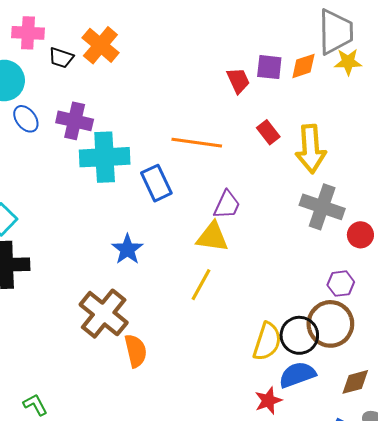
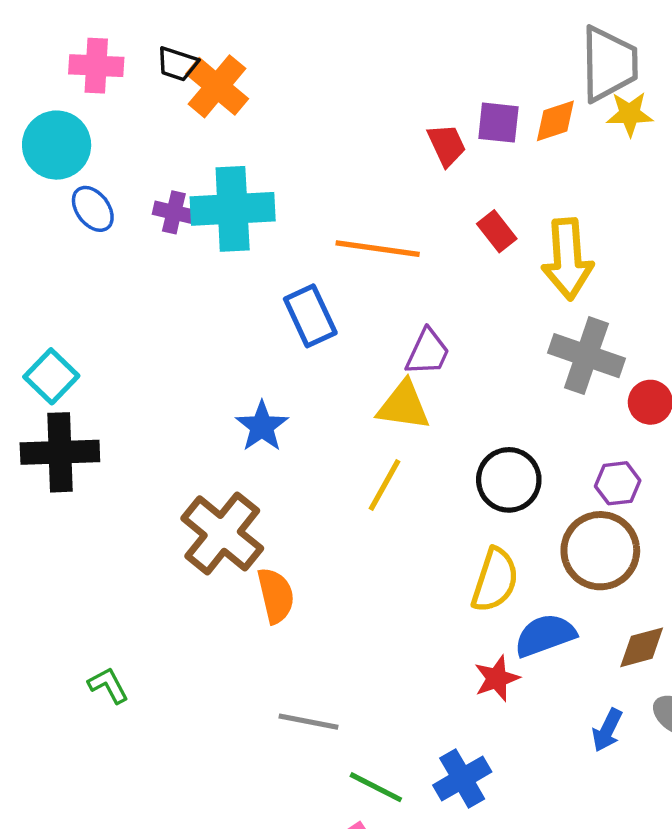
black trapezoid: (61, 58) -> (177, 64), moved
purple cross: (75, 121) -> (174, 212), size x0.7
cyan cross: (105, 157) -> (233, 209), moved
black circle: (299, 335) -> (509, 480), moved

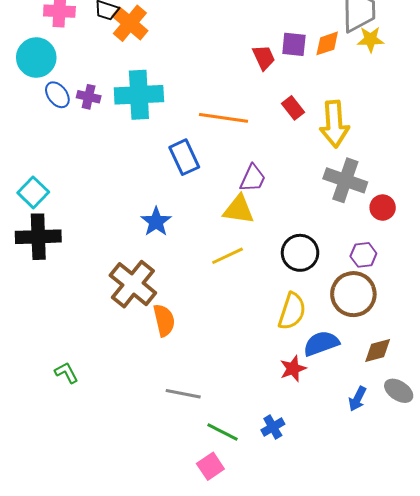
purple cross: (174, 212) -> (89, 97), moved
yellow line: (385, 485) -> (228, 256), turned 36
blue cross: (462, 779) -> (273, 427), size x0.7

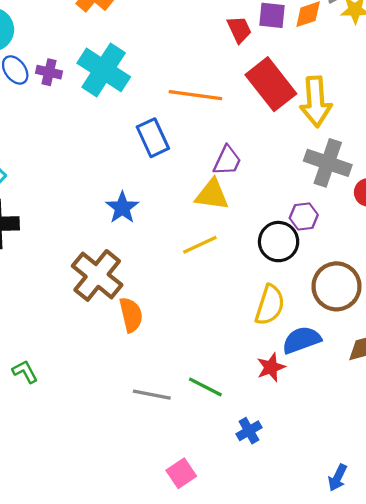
cyan cross: (139, 95) -> (104, 70), turned 36
red rectangle: (293, 108) -> (271, 84), size x2.0
purple hexagon: (363, 255) -> (304, 216), moved
blue arrow: (357, 399) -> (338, 478), moved
green line: (223, 432) -> (205, 387), moved

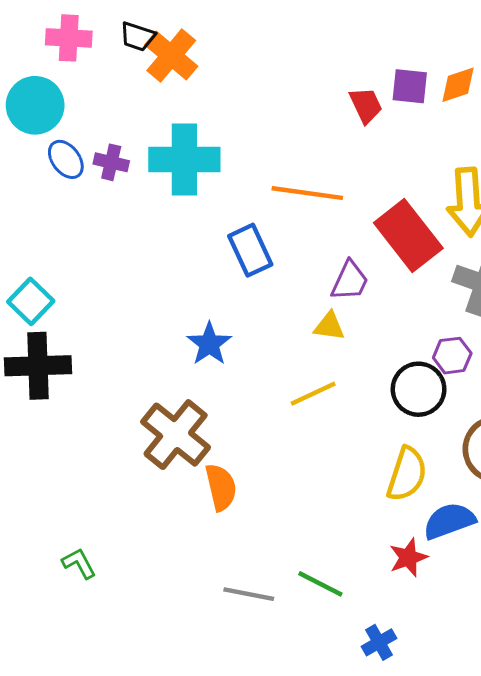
cyan cross: (104, 70) -> (184, 159), turned -33
red rectangle: (271, 84) -> (408, 236), moved
yellow triangle: (212, 195) -> (329, 326), size x0.7

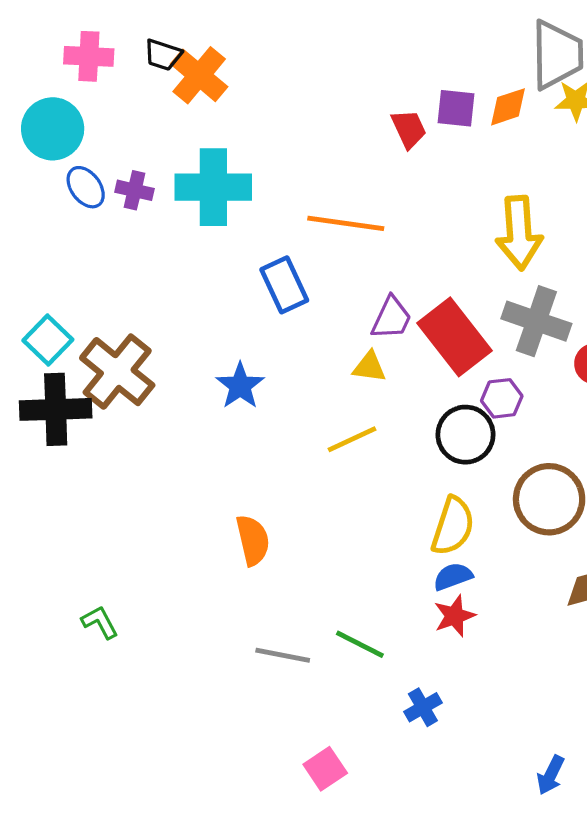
red rectangle: (408, 236) -> (454, 337), moved
brown cross: (176, 435) -> (117, 372), moved
blue semicircle: (449, 521) -> (453, 576), moved, size x0.7

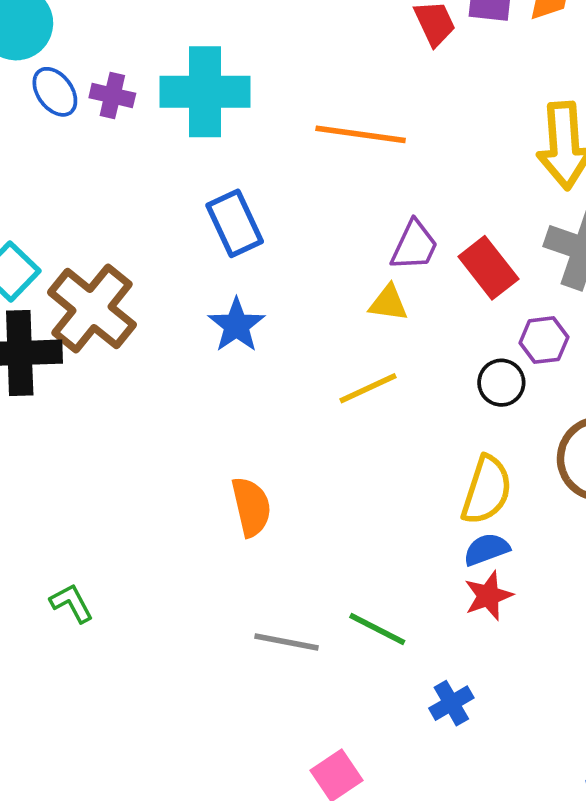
blue rectangle: (284, 285) -> (235, 223), moved
red rectangle: (454, 337) -> (488, 268), size x0.7
black circle: (465, 435) -> (501, 383), size x0.7

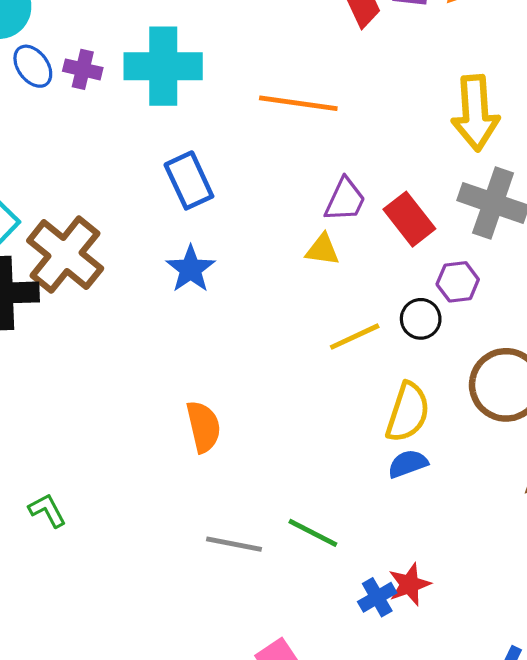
yellow line: (368, 388) -> (355, 337), moved
red star: (488, 596) -> (409, 584), moved

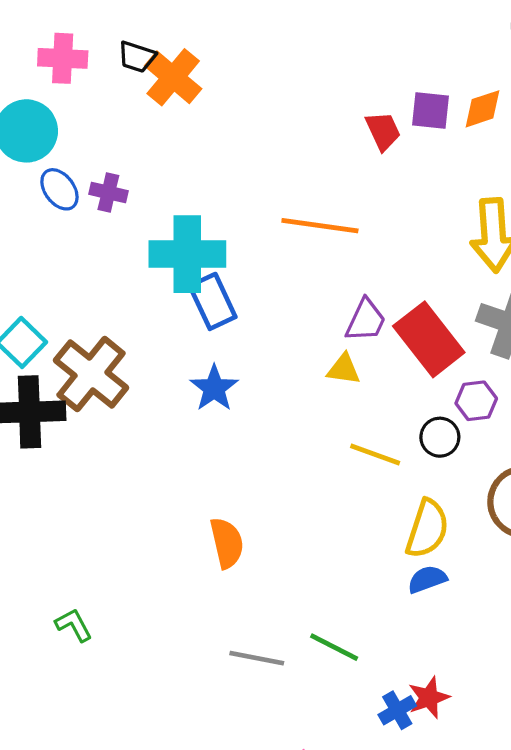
cyan cross: (163, 66) -> (187, 254), moved
red rectangle: (409, 219) -> (429, 339), size x1.4
yellow line: (355, 337) -> (375, 455), turned 45

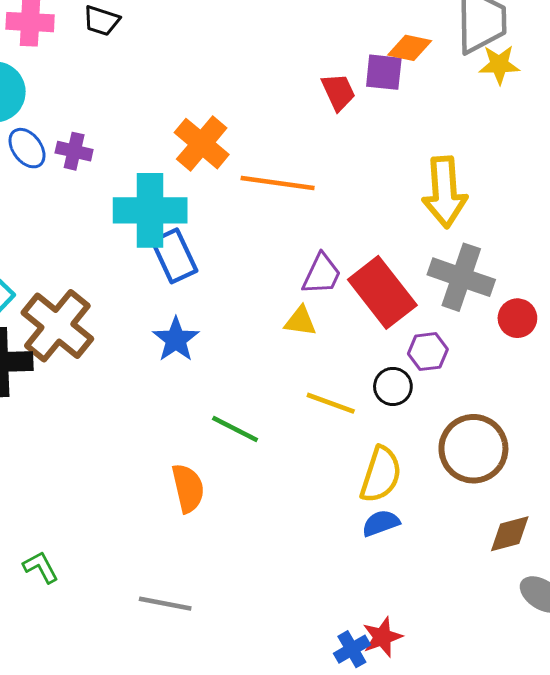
orange cross: (173, 77) -> (202, 144), moved
orange diamond: (482, 109) -> (410, 48), moved, turned 30
green line: (334, 647) -> (235, 429), moved
gray line: (257, 658) -> (165, 604), moved

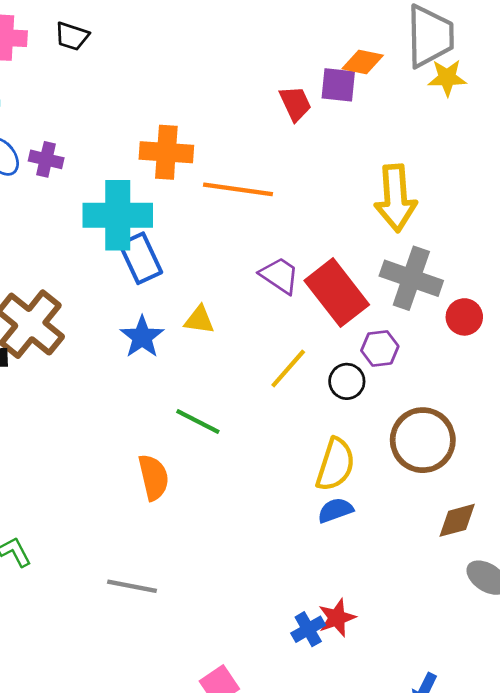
orange cross: (202, 144) -> (166, 152), turned -36
purple trapezoid: (322, 274) -> (280, 275), turned -81
yellow triangle: (300, 321) -> (199, 320), moved
yellow line: (331, 403) -> (288, 369), moved, turned -69

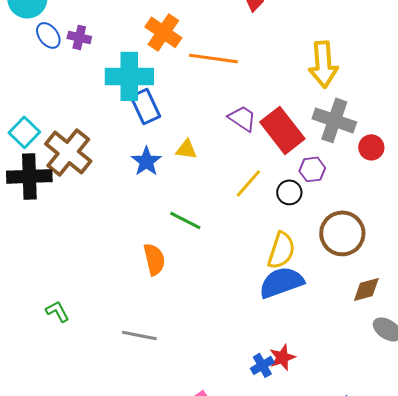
orange cross: (166, 152) -> (163, 32), turned 30
blue semicircle: (335, 510) -> (281, 282), size x1.8

